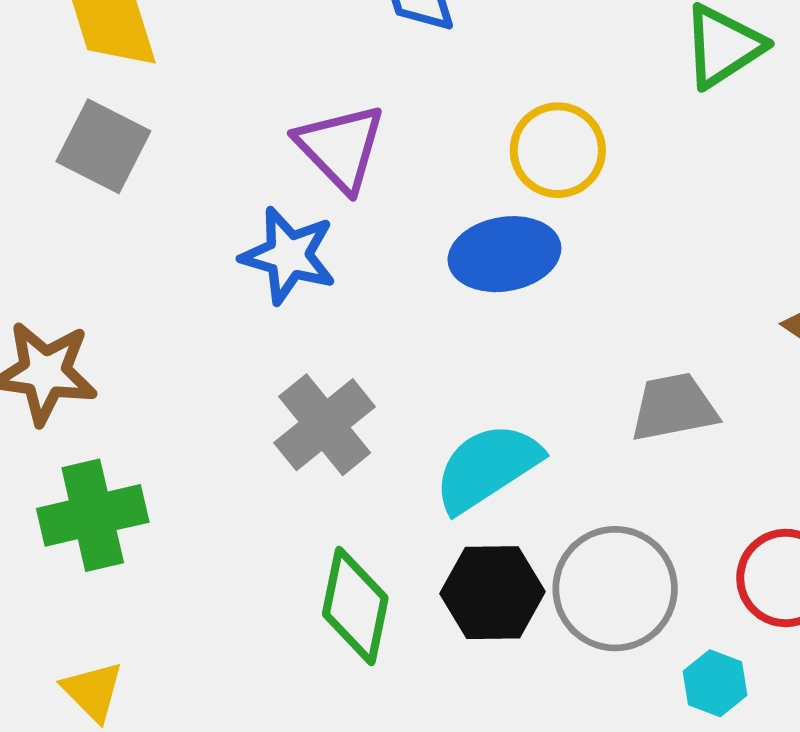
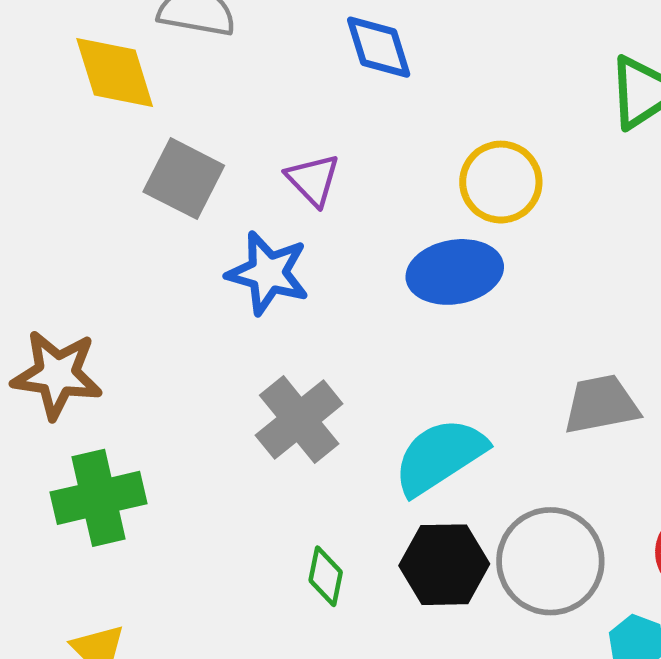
gray square: (103, 146) -> (184, 179), moved
purple triangle: (341, 148) -> (313, 180), size x0.7
green diamond: (355, 606) -> (326, 576), size x0.6

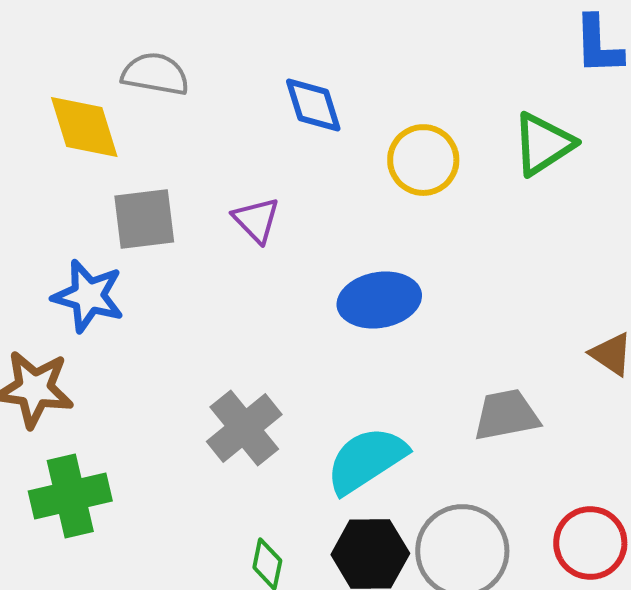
gray square: (184, 179) -> (144, 219), turned -34
yellow circle: (501, 182) -> (423, 160), moved
blue star: (268, 273) -> (88, 296), moved

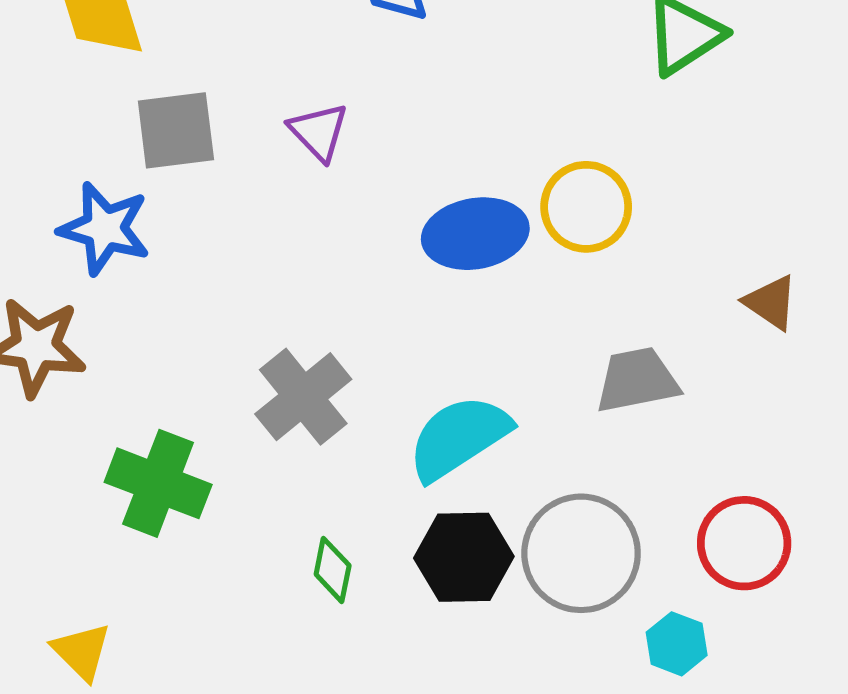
yellow circle: (423, 160) -> (586, 207), moved
green cross: (70, 496) -> (158, 483), moved, turned 34

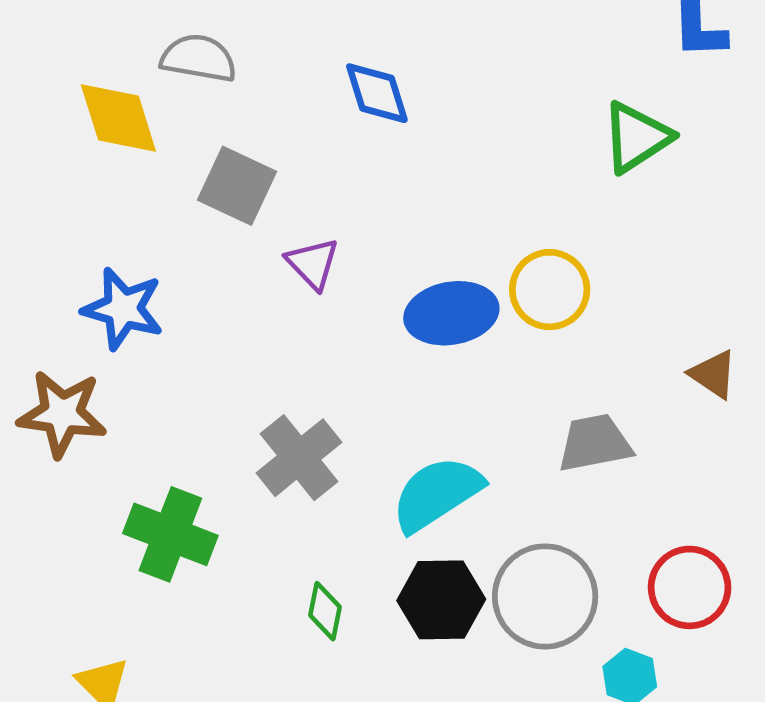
gray square: (176, 130) -> (237, 186), moved, turned 32
purple triangle: (319, 132) -> (313, 264), moved

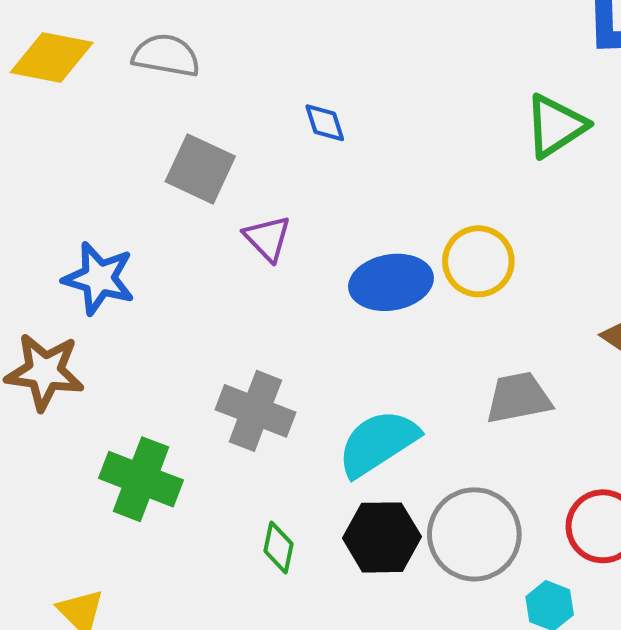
blue diamond: (377, 93) -> (325, 123), moved, size x0.7
yellow diamond: (118, 118) -> (52, 57), moved, turned -62
gray cross: (299, 458) -> (255, 411), turned -30

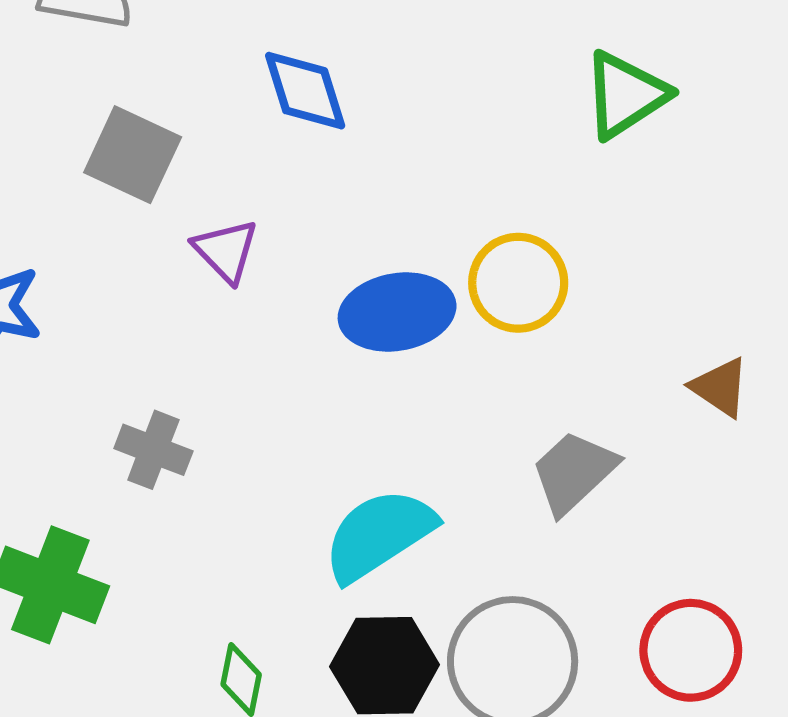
blue diamond: (325, 123) -> (305, 91), size x1.5
gray trapezoid: (518, 398) -> (574, 472), turned -32
gray cross: (255, 411) -> (153, 450), moved, size x0.7

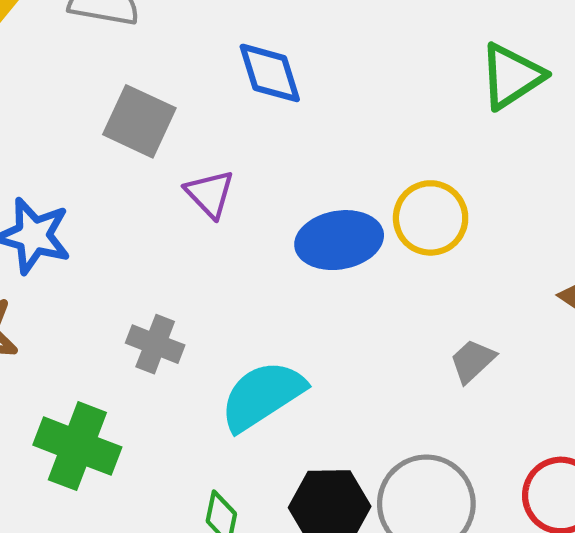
gray trapezoid: (574, 472) -> (473, 361), size x0.7
cyan semicircle: (379, 535) -> (262, 396), moved

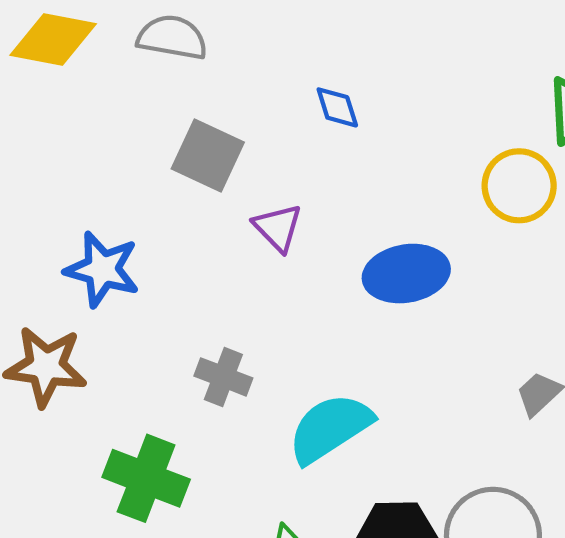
blue diamond: (270, 73) -> (337, 107), size x0.7
yellow circle: (431, 218) -> (519, 186), moved

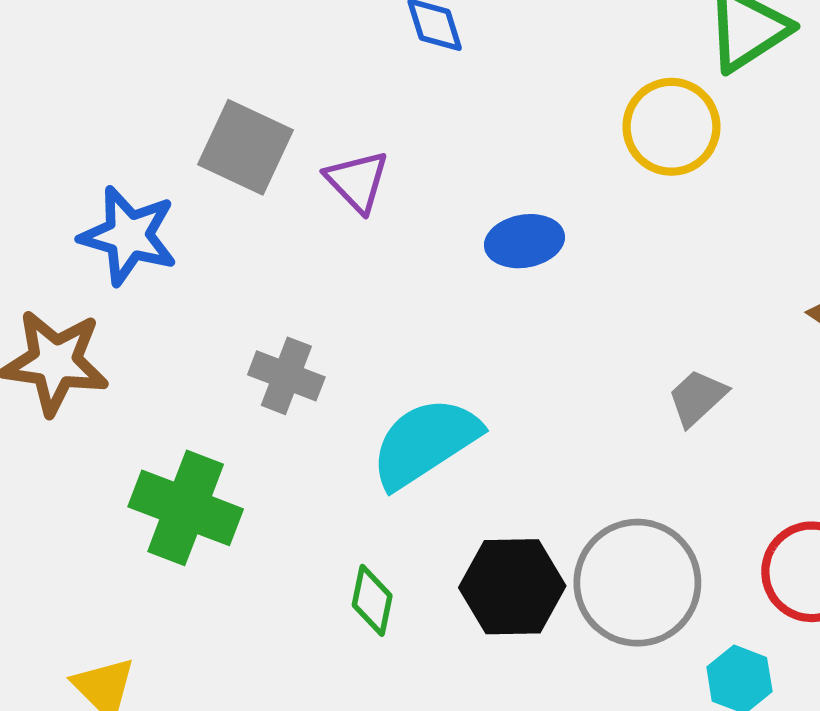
gray square: (208, 155) -> (246, 147), moved
blue ellipse: (406, 274) -> (524, 241), size x0.7

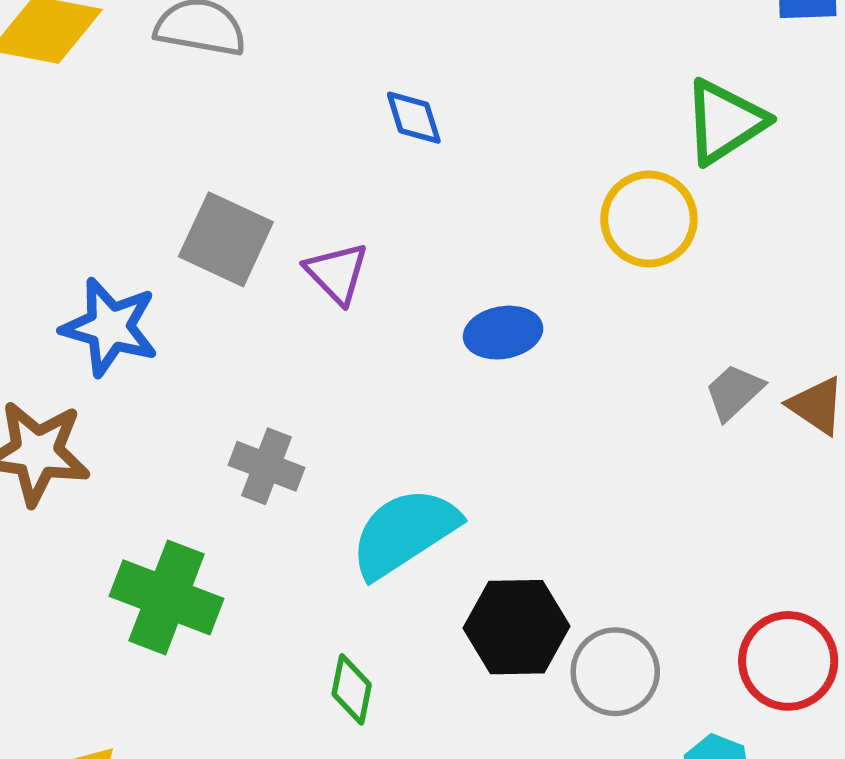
gray trapezoid: (697, 398) -> (734, 392), moved
gray circle: (637, 583) -> (615, 672), size x0.7
black hexagon: (512, 587) -> (517, 627), moved

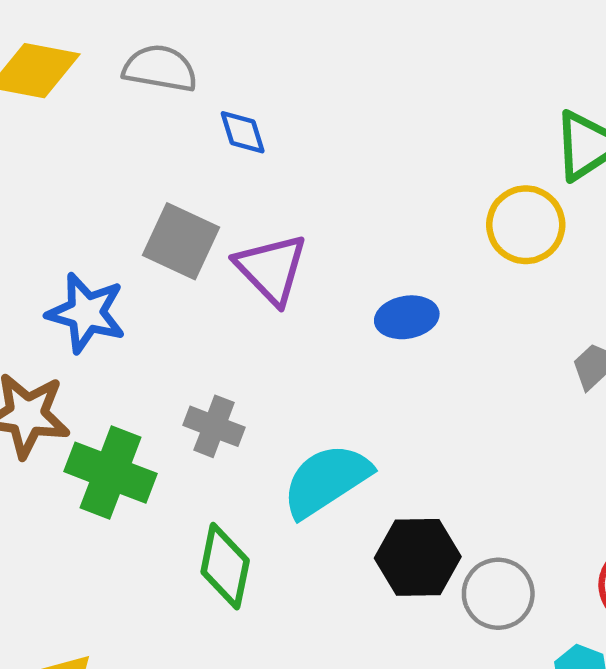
blue diamond: (414, 118) -> (243, 132), moved
purple triangle: (337, 273) -> (271, 269), size x1.4
green cross: (167, 597) -> (110, 473), moved
green diamond: (352, 689) -> (225, 566), moved, size x1.5

